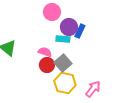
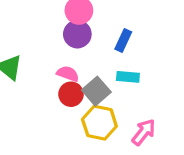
purple circle: (69, 27) -> (77, 34), moved
cyan rectangle: (63, 39) -> (128, 77), moved

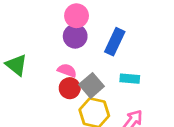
blue rectangle: (123, 40) -> (115, 42), size x1.4
cyan rectangle: (128, 77) -> (130, 79), moved

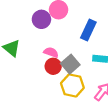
purple circle: (75, 36) -> (41, 19), moved

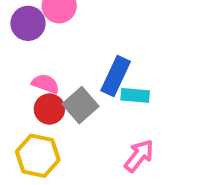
blue rectangle: (88, 30) -> (116, 76), moved
yellow hexagon: (72, 85) -> (38, 156), moved

